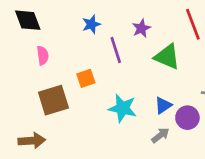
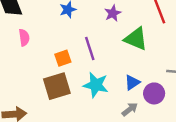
purple line: (116, 50) -> (90, 48), moved
brown square: (53, 100) -> (57, 86), moved

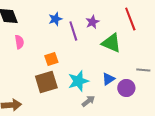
purple line: (90, 48) -> (73, 31), moved
cyan star: (96, 85) -> (78, 81), turned -30
gray arrow: (130, 109) -> (88, 101), moved

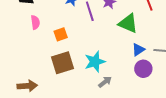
orange square: (51, 59) -> (61, 34), moved
blue triangle: (108, 79) -> (138, 50), moved

